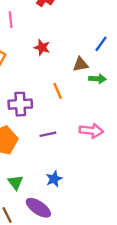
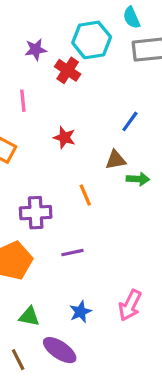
blue line: (101, 44) -> (130, 121), moved
pink arrow: (91, 131) -> (130, 305), moved, turned 110
green triangle: (15, 182) -> (29, 317), turned -42

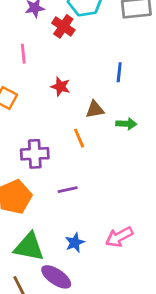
blue line: (130, 121) -> (119, 72), turned -30
brown triangle: (116, 160) -> (95, 109), moved
pink arrow: (130, 305) -> (119, 237), turned 36
green triangle: (29, 317) -> (29, 247), size x1.6

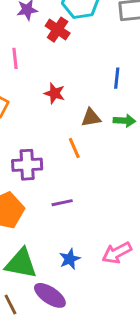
green arrow: (126, 124) -> (124, 121), moved

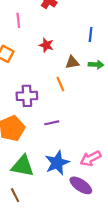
blue star: (70, 259) -> (57, 163), size x1.6
purple ellipse: (50, 295) -> (81, 185), moved

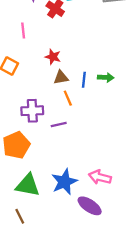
blue line: (91, 34) -> (84, 80), moved
brown triangle: (72, 62) -> (61, 77), moved
purple line: (52, 123) -> (59, 124), moved
pink arrow: (91, 158) -> (100, 177), turned 42

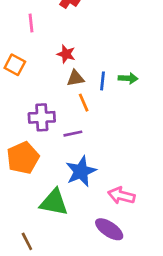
blue star: (64, 182) -> (81, 171), moved
green triangle: (28, 185) -> (54, 202), moved

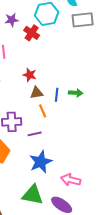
green triangle: (54, 202) -> (33, 195), moved

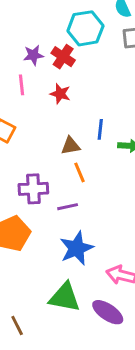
purple star: (12, 20) -> (33, 55), moved
red star: (30, 75) -> (60, 94), moved
blue line: (57, 95) -> (100, 129), moved

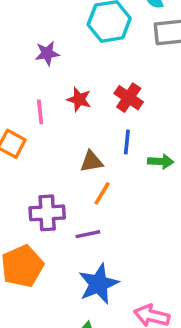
red cross: (63, 57) -> (129, 98), moved
pink line: (22, 85) -> (40, 112), moved
orange line: (79, 172) -> (102, 193), turned 54

